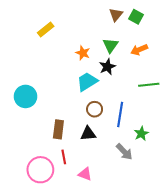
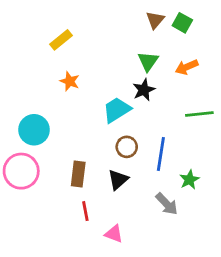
orange star: (83, 53) -> (70, 81), moved
black triangle: (88, 134) -> (118, 180), turned -35
pink circle: (40, 170) -> (21, 171), moved

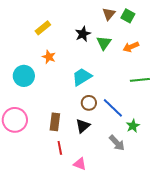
black star: (144, 90) -> (83, 34), moved
cyan circle: (34, 130) -> (24, 76), moved
blue line: (161, 154) -> (113, 108), turned -55

